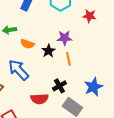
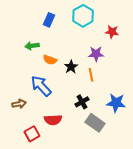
purple star: (64, 38) -> (96, 54), moved
blue star: (93, 87) -> (116, 103), turned 30
red semicircle: (39, 99) -> (53, 120), moved

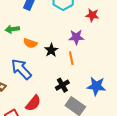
red semicircle: (53, 120) -> (33, 103), turned -48

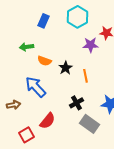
purple star: (76, 37) -> (90, 45), moved

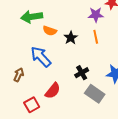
green arrow: (26, 47) -> (32, 17), size x1.5
orange line: (86, 76) -> (96, 37), moved
brown arrow: (14, 105) -> (19, 75), turned -56

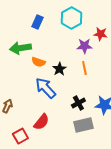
blue arrow: (41, 57) -> (45, 88), moved
black cross: (82, 73) -> (78, 103), moved
gray rectangle: (95, 94) -> (83, 125), turned -48

